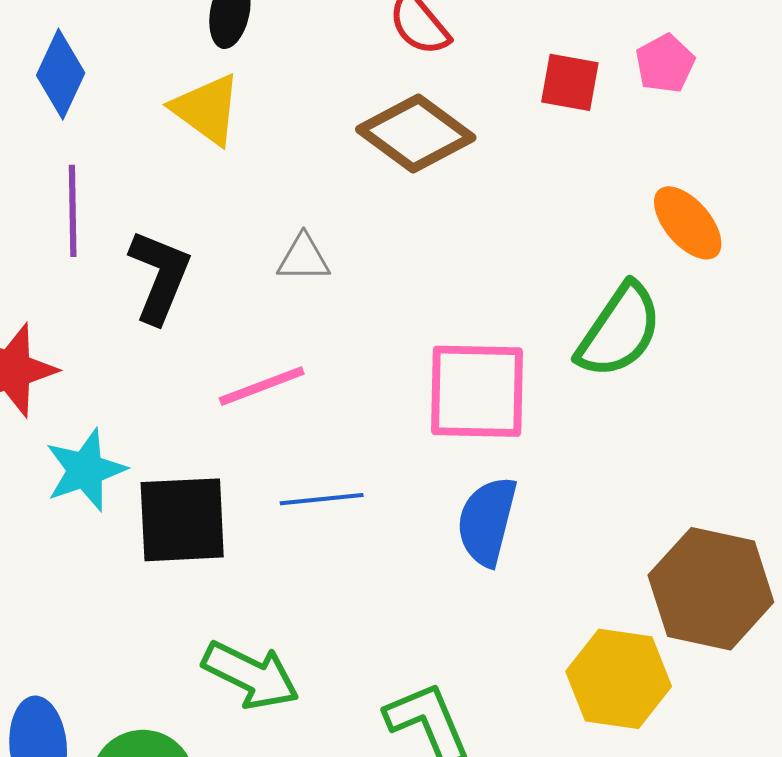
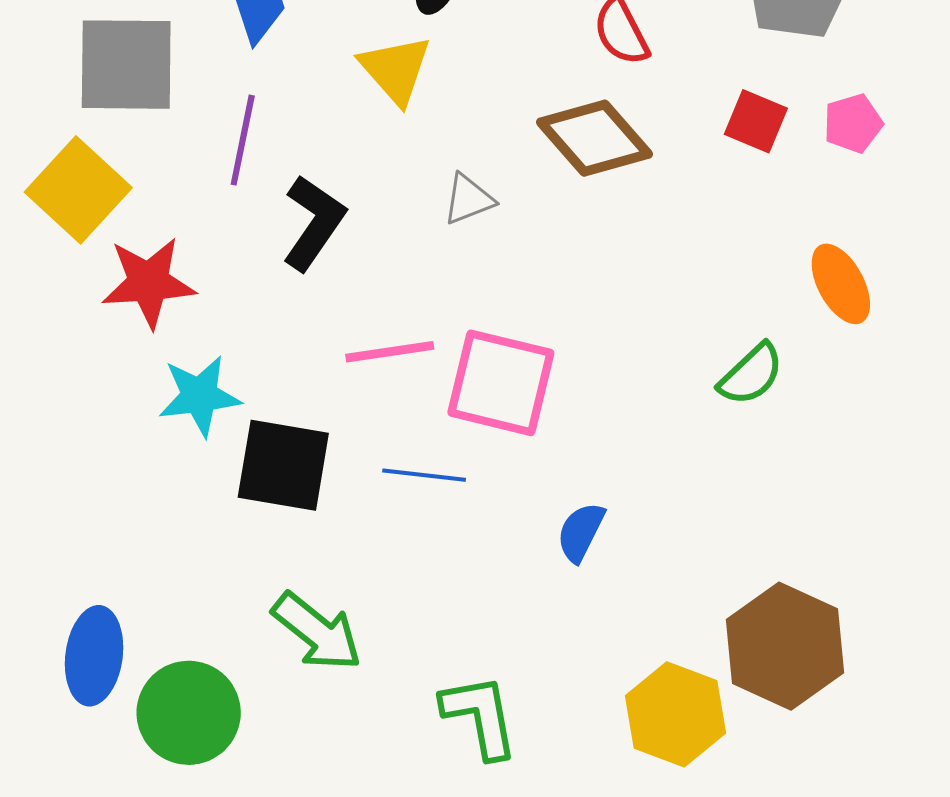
gray triangle: (304, 258) -> (468, 199), moved, turned -34
green semicircle: (619, 331) -> (751, 374), size x0.7
pink square: (477, 391) -> (501, 383), moved
blue semicircle: (487, 521) -> (581, 532), size x0.7

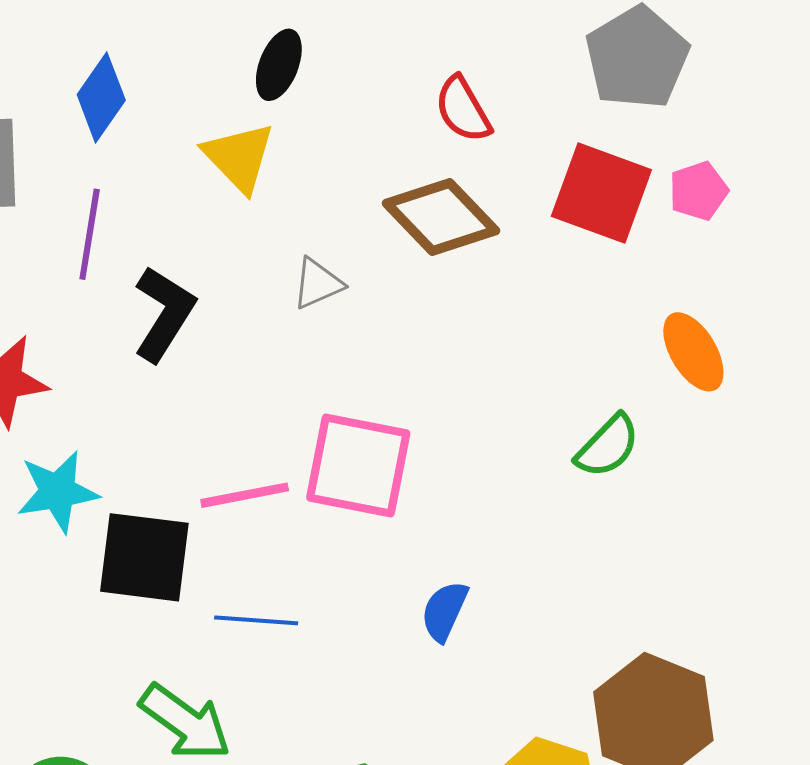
red square: (756, 121) -> (601, 193), size x1.6
pink line: (390, 352) -> (245, 495), moved
blue line: (424, 475) -> (256, 620), moved

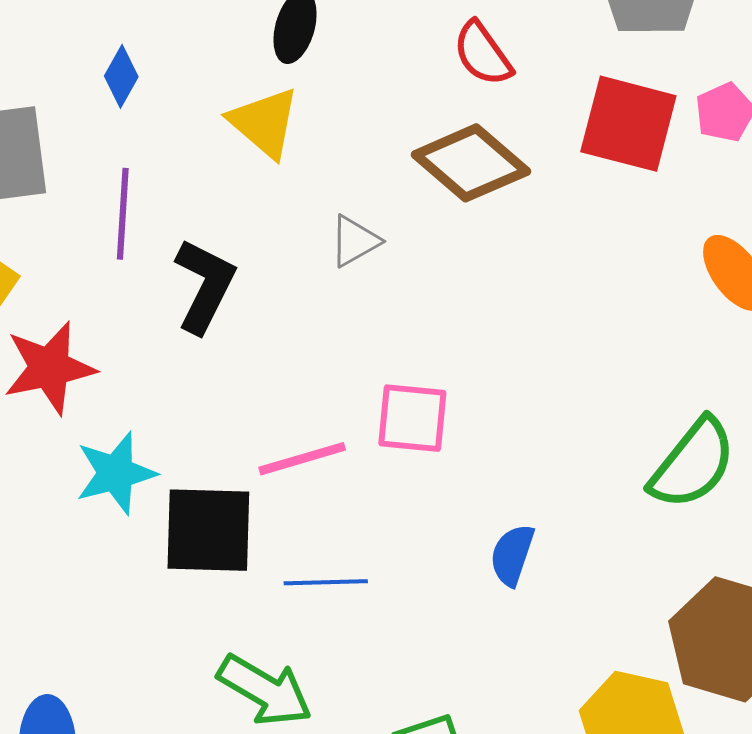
blue diamond: (101, 97) -> (121, 76), size x0.7
green semicircle: (608, 446) -> (693, 464), moved, size x1.4
pink square: (358, 465) -> (412, 418), size x0.7

